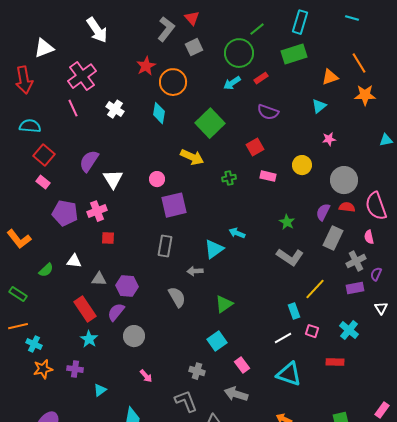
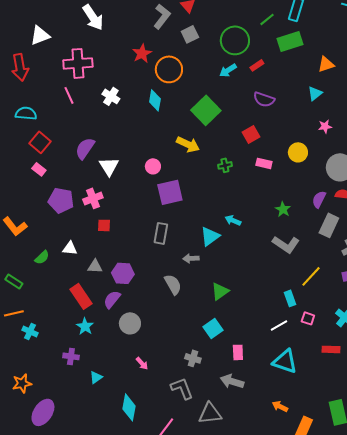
green line: (257, 29) -> (267, 19), moved
pink cross: (82, 76) -> (78, 63), turned 32
pink rectangle: (242, 365) -> (238, 352), turned 35
orange star: (43, 369) -> (22, 383), moved

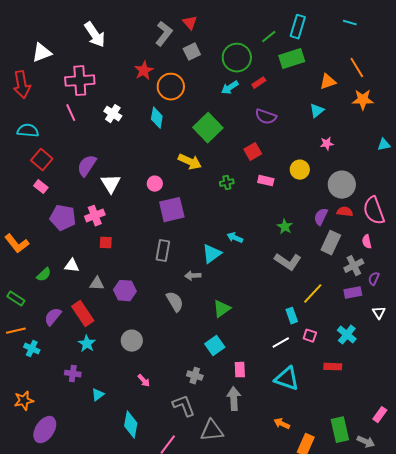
purple semicircle: (112, 299) -> (53, 317), moved
gray arrow: (232, 381) -> (234, 399), turned 70

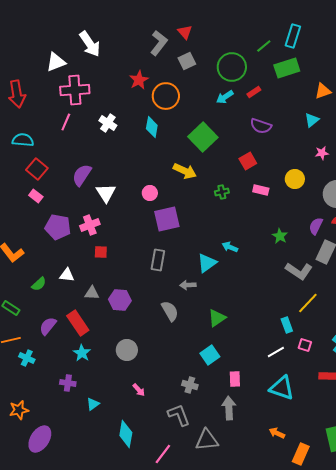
white triangle: (42, 53) -> (56, 62), moved
pink line: (71, 113) -> (66, 122), turned 48
gray L-shape: (288, 262) -> (299, 271), moved

